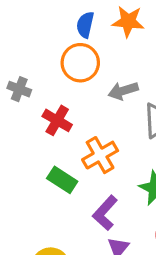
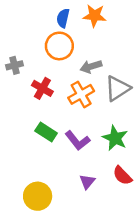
gray cross: (19, 89) -> (15, 65), turned -35
orange cross: (100, 155) -> (81, 94), moved
purple L-shape: (105, 213) -> (78, 140), moved, turned -80

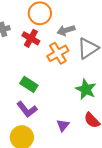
red cross: (42, 88) -> (31, 38), moved
purple L-shape: (78, 140) -> (27, 109), moved

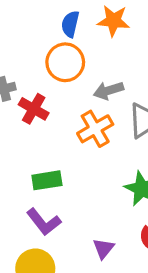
red cross: (31, 38) -> (34, 109), moved
green rectangle: (29, 84) -> (47, 180), turned -42

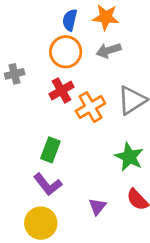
gray arrow: (108, 91) -> (108, 50), moved
red cross: (34, 109) -> (62, 90), moved, turned 30
green rectangle: (47, 180) -> (50, 150), turned -60

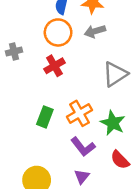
orange cross: (91, 107) -> (79, 113), moved
purple L-shape: (48, 184) -> (83, 147), moved
purple triangle: (97, 207) -> (82, 176), moved

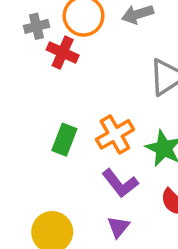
gray cross: (14, 52) -> (36, 26), moved
red cross: (54, 66) -> (63, 53), moved, turned -36

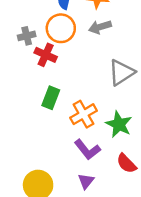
green rectangle: (64, 140) -> (51, 98), moved

